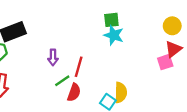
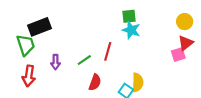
purple arrow: (53, 57) -> (55, 62), moved
red line: (79, 67) -> (108, 51), moved
green line: (62, 81) -> (84, 60), moved

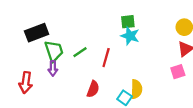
green trapezoid: (26, 45) -> (54, 51), moved
pink square: (178, 55) -> (178, 72), moved
green line: (84, 60) -> (80, 52), moved

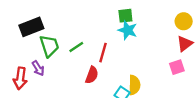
purple arrow: (53, 68) -> (38, 68), moved, turned -32
red semicircle: (93, 89) -> (92, 75), moved

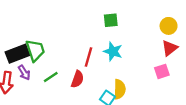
black rectangle: (31, 27) -> (17, 54), moved
cyan star: (128, 30) -> (113, 51), moved
green line: (76, 47) -> (51, 77), moved

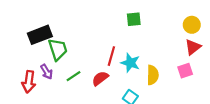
cyan star: (113, 51) -> (130, 63), moved
black rectangle: (17, 54) -> (40, 35), moved
red semicircle: (77, 79) -> (100, 78), turned -147
yellow semicircle: (120, 89) -> (153, 75), moved

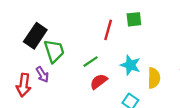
black rectangle: (40, 35) -> (35, 36), turned -35
red line: (111, 56) -> (108, 30), moved
green line: (73, 76) -> (91, 62), moved

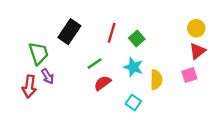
green square: (134, 19) -> (137, 38), moved, turned -35
black rectangle: (35, 36) -> (69, 32), moved
green trapezoid: (54, 51) -> (38, 53), moved

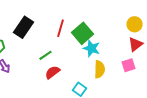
green square: (137, 38) -> (82, 33), size x1.5
cyan star: (133, 67) -> (92, 48), moved

